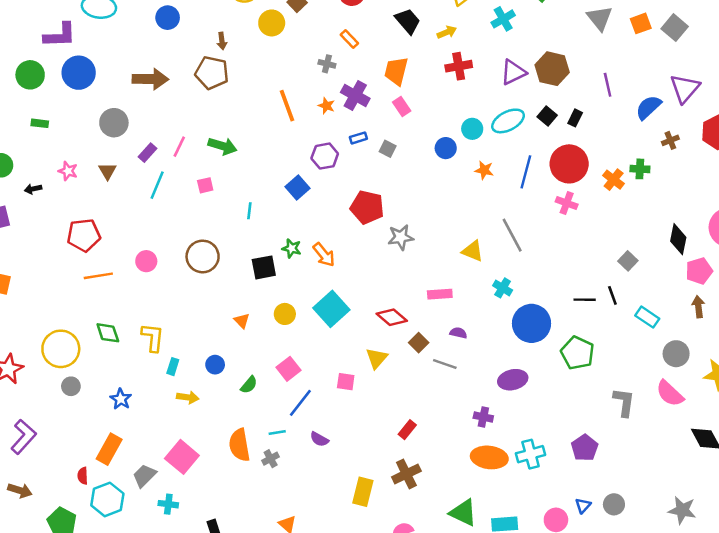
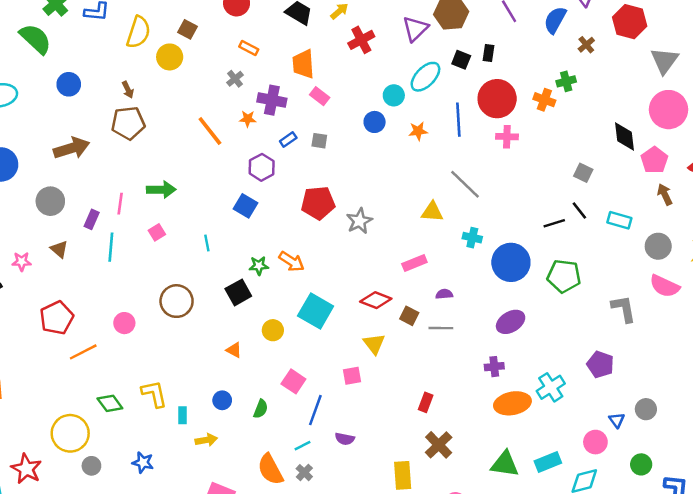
gray cross: (327, 64) -> (235, 79), turned -35

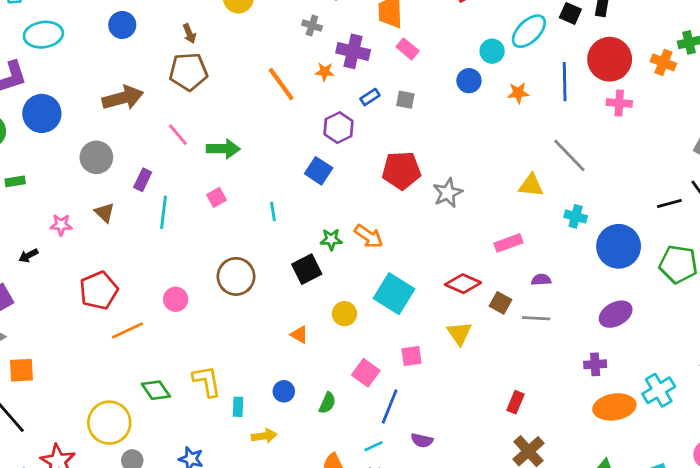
gray cross: (235, 79) -> (312, 26), turned -35
pink line: (120, 204) -> (178, 135), moved, turned -50
pink square: (352, 376) -> (412, 356), moved

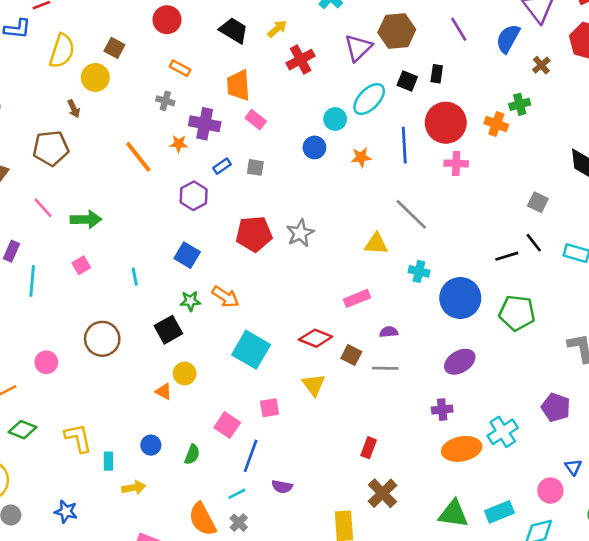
brown arrow: (189, 34) -> (74, 109), moved
blue square: (319, 171) -> (187, 255), moved
gray star: (448, 193) -> (300, 233), moved
yellow circle: (345, 314) -> (185, 373), moved
green diamond: (156, 390) -> (22, 430), moved, turned -32

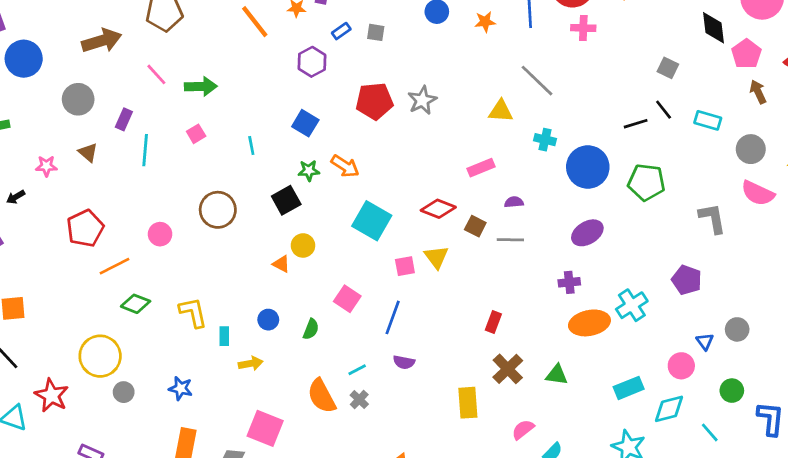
pink square: (270, 408) -> (405, 266), moved
blue line: (251, 456) -> (393, 317), moved
green triangle: (453, 514) -> (557, 375), moved, size x0.7

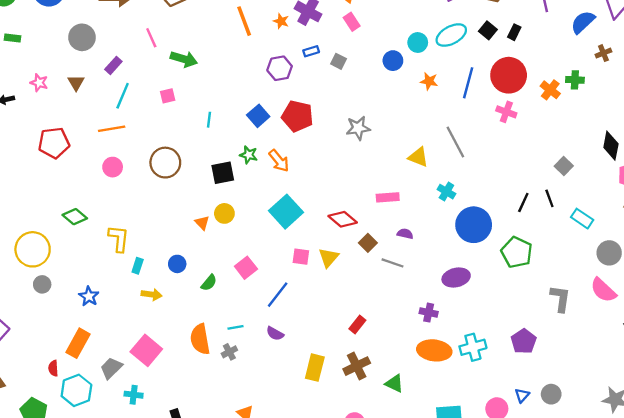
red pentagon: (374, 101) -> (297, 116), moved
black line: (636, 124) -> (523, 202), turned -66
orange line: (114, 266) -> (112, 129), moved
yellow rectangle: (468, 403) -> (315, 368), moved

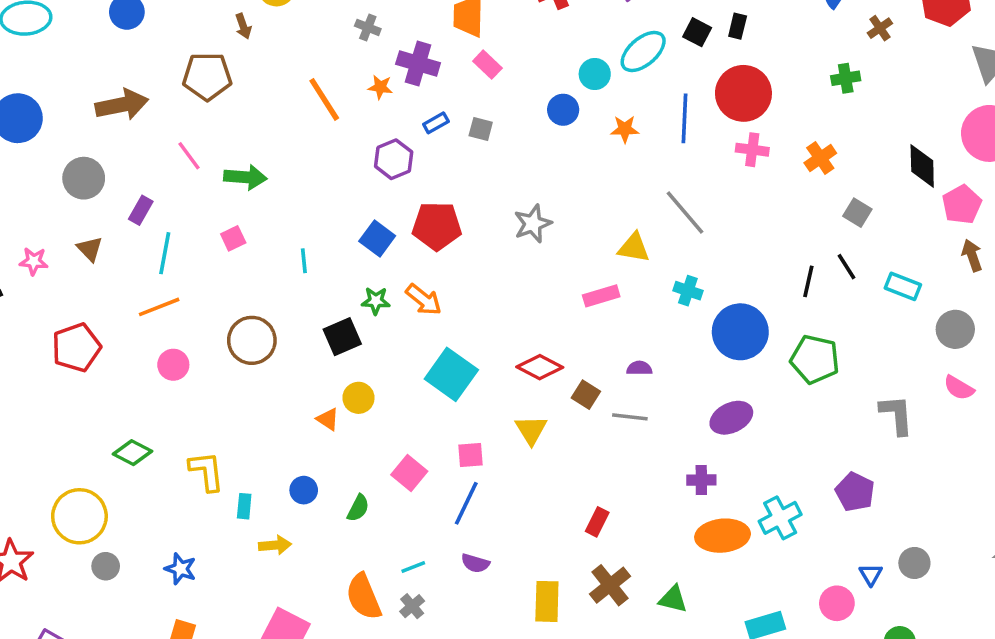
orange cross: (550, 90) -> (820, 158), moved, turned 30
pink rectangle: (388, 197) -> (601, 296), moved
pink square: (301, 257) -> (470, 455), moved
pink semicircle: (603, 290) -> (959, 388), size x0.7

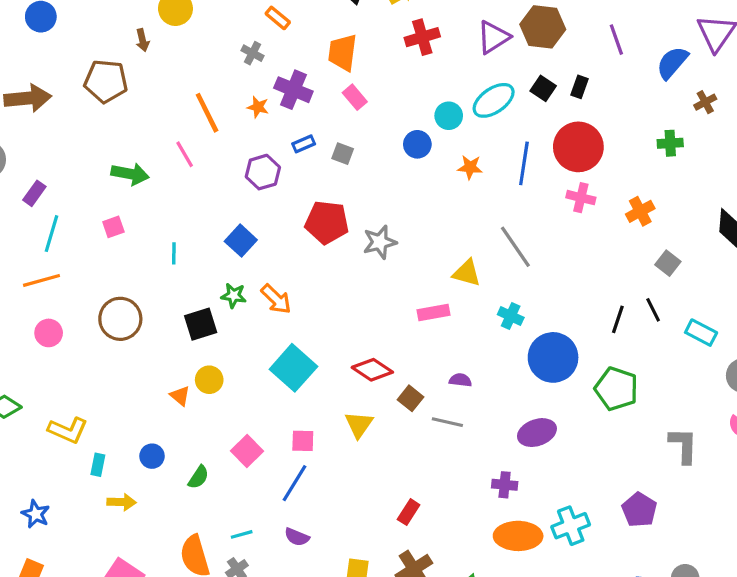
pink line: (189, 156) -> (185, 154), moved
red pentagon: (437, 226) -> (327, 222), moved
yellow L-shape: (207, 471) -> (68, 430), turned 114

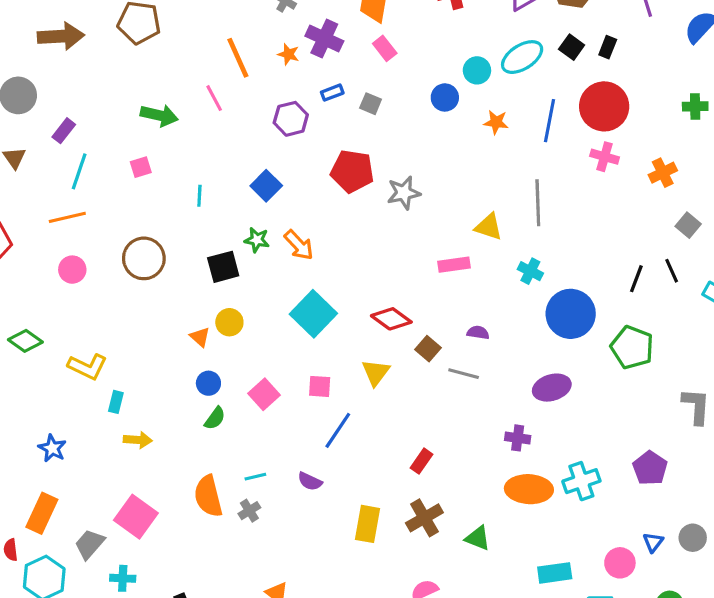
gray line: (515, 247) -> (538, 203), turned 30
blue circle: (152, 456) -> (208, 383), moved
blue line: (295, 483) -> (338, 430), moved

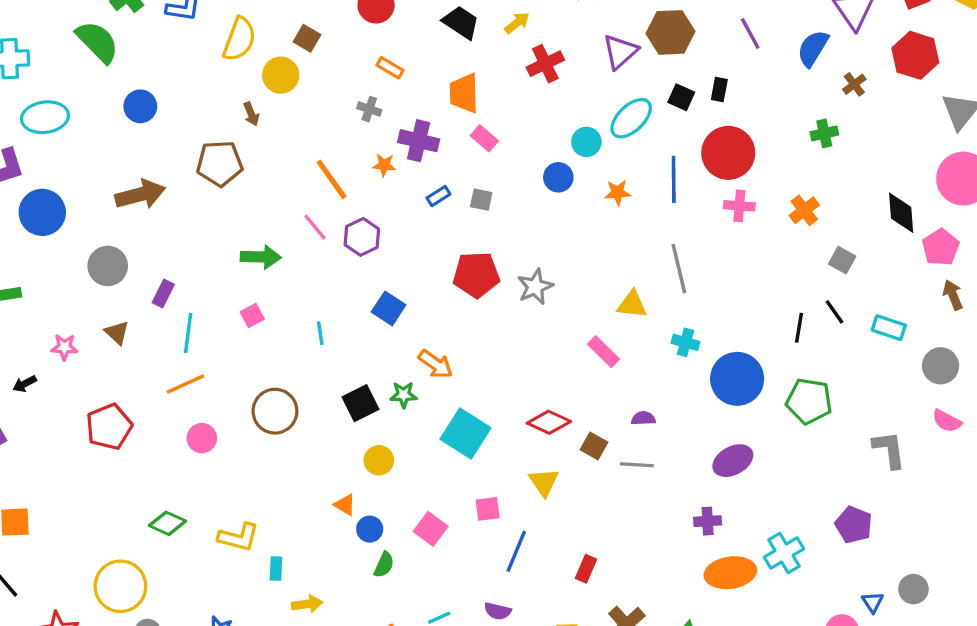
purple hexagon: (291, 119) -> (362, 237), moved
green star: (257, 240) -> (404, 395), moved
pink rectangle: (454, 265) -> (604, 352), turned 64
orange triangle: (200, 337) -> (345, 505), moved
red rectangle: (422, 461) -> (586, 569), moved

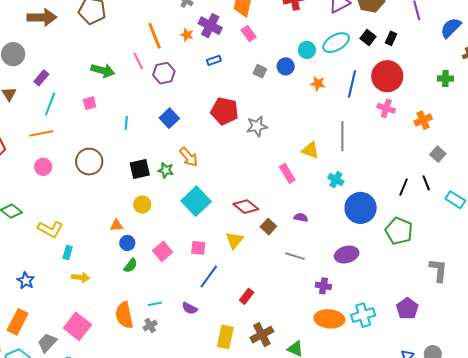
gray square: (481, 200) -> (260, 71), moved
gray line: (637, 465) -> (295, 256), moved
orange triangle: (345, 505) -> (116, 225), turned -48

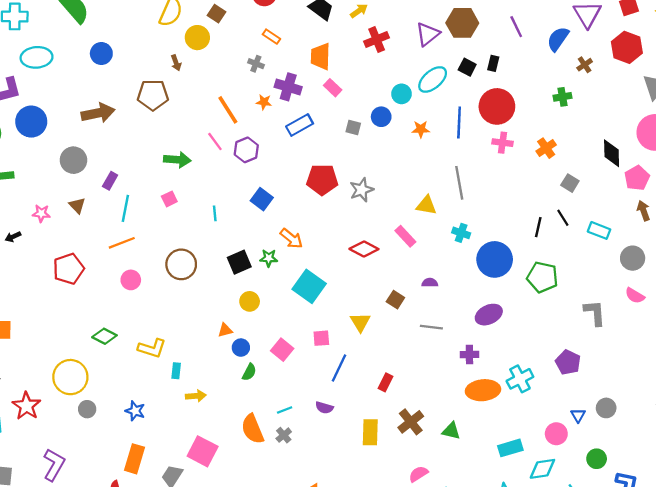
blue rectangle: (214, 60) -> (300, 125), size x1.6
red diamond: (246, 207) -> (364, 249), moved

